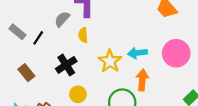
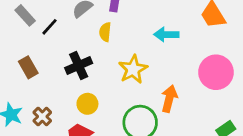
cyan arrow: (137, 53) -> (166, 35), moved

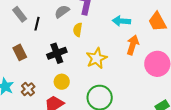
black line: (49, 27) -> (37, 24), turned -32
cyan arrow: (166, 35) -> (121, 21), moved
orange arrow: (169, 99) -> (133, 45), moved

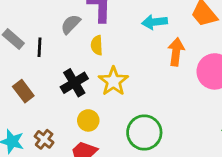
yellow star: (97, 58) -> (113, 81), moved

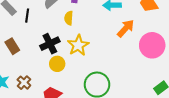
orange arrow: (176, 52) -> (126, 28), turned 30
yellow circle: (88, 120) -> (57, 64), moved

